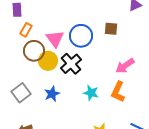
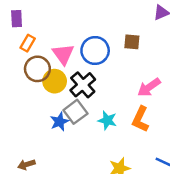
gray square: (21, 93) -> (75, 112), moved

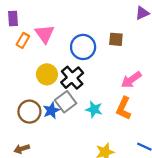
pink triangle: (63, 54) -> (45, 34), moved
brown circle: (37, 69) -> (29, 112), moved

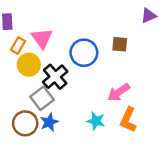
yellow circle: (47, 74) -> (29, 65), moved
black cross: (72, 78) -> (55, 77), moved
pink arrow: (131, 80) -> (119, 92), moved
gray square: (66, 102) -> (42, 98), moved

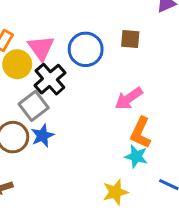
pink triangle: (42, 38) -> (41, 48), moved
cyan star: (96, 121) -> (136, 156), moved

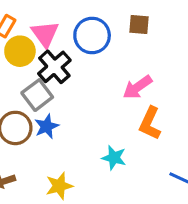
cyan star: (136, 156) -> (114, 158), moved
yellow star: (115, 192) -> (59, 186), moved

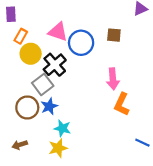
pink triangle: (45, 34) -> (58, 32), moved, turned -35
pink arrow: (137, 87) -> (113, 79), turned -60
cyan star: (114, 158) -> (62, 128), moved

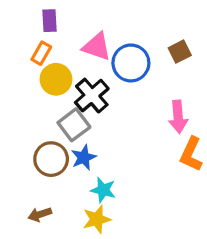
purple rectangle: (11, 14) -> (49, 21), moved
brown square: (114, 35) -> (180, 52), turned -32

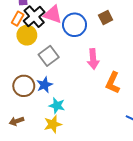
black cross: (92, 96) -> (34, 17), moved
pink arrow: (178, 117) -> (93, 59), moved
gray square: (74, 125) -> (49, 56), moved

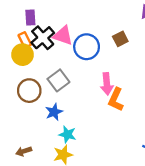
orange rectangle: (18, 19) -> (25, 40), turned -56
yellow circle: (27, 35) -> (23, 55), moved
orange L-shape: (113, 83) -> (116, 100), moved
brown circle: (24, 86) -> (29, 91), moved

